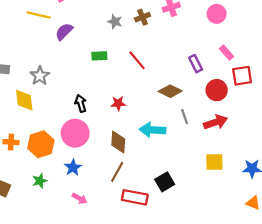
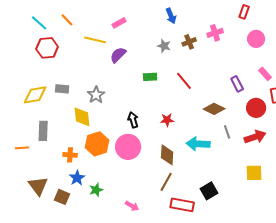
orange hexagon: (41, 144) -> (97, 144), moved
blue star: (73, 167) -> (77, 178), moved

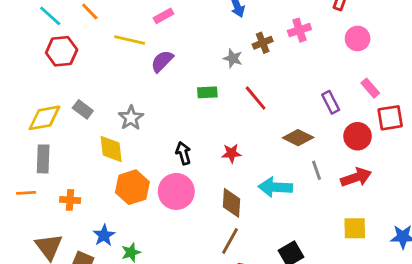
gray star: (164, 46) -> (233, 58), moved
gray rectangle: (62, 89) -> (83, 109), turned 32
gray rectangle: (43, 131) -> (43, 159), moved
orange cross: (70, 155) -> (70, 200), moved

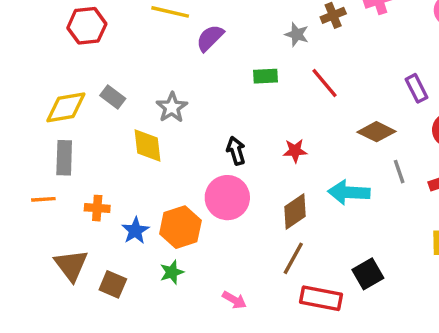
orange hexagon: (132, 187) -> (180, 227), moved
brown diamond: (231, 203) -> (295, 211), turned 52
blue star: (104, 235) -> (135, 231), moved

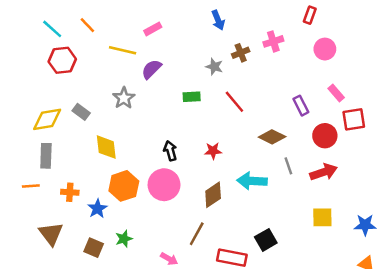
gray star: (172, 107) -> (124, 98), moved
orange hexagon: (180, 227) -> (124, 186), moved
brown line: (293, 258) -> (197, 234), moved
brown square: (113, 284) -> (94, 248), moved

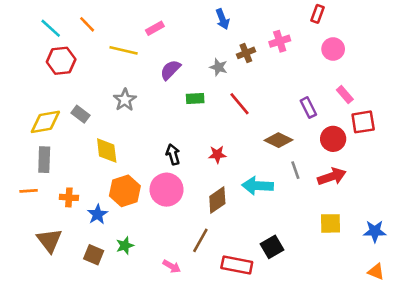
purple semicircle: (151, 69) -> (170, 70), moved

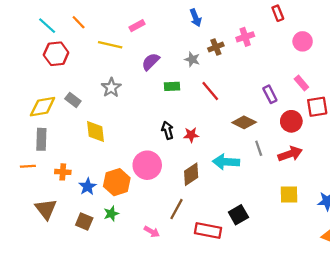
red rectangle: (317, 14) -> (278, 13), turned -42
pink circle: (333, 49) -> (303, 41), moved
black arrow: (173, 154) -> (167, 130), moved
orange hexagon: (125, 191) -> (117, 182), moved

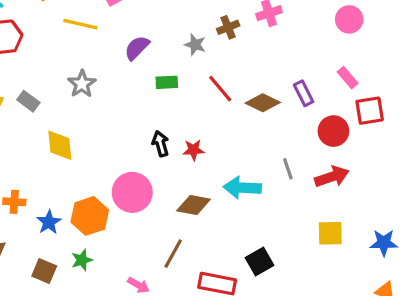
brown diamond: (244, 122) -> (263, 103), moved
brown diamond: (191, 174) -> (194, 205), turned 45

